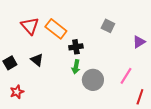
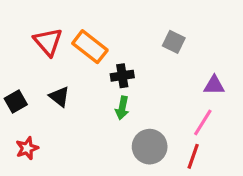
purple triangle: (139, 42) -> (214, 85), moved, turned 32
gray circle: (93, 80) -> (150, 147), moved
red line: (140, 97) -> (193, 156), moved

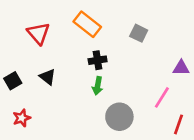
orange rectangle: (90, 47) -> (87, 24), moved
purple triangle: (214, 85) -> (181, 68), moved
red line: (193, 156) -> (179, 124), moved

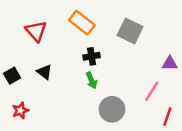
gray square: (139, 33) -> (130, 31), size x1.5
green arrow: (98, 86) -> (92, 80), turned -35

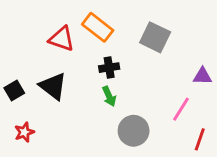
red triangle: (36, 31) -> (62, 39), moved, turned -30
black triangle: (45, 72) -> (53, 86), size x1.5

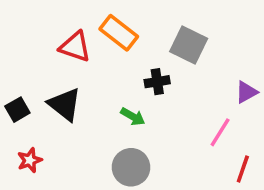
black cross: (109, 68) -> (157, 82), moved
purple triangle: (203, 76) -> (246, 92), turned -30
green arrow: (109, 96) -> (133, 117), turned -36
gray circle: (134, 131) -> (131, 167), moved

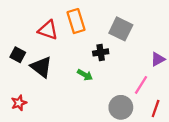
orange rectangle: (119, 33) -> (76, 21), turned 35
black square: (17, 110) -> (18, 55), moved, turned -32
gray circle: (131, 167) -> (121, 107), moved

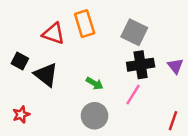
black cross: (101, 52) -> (141, 65), moved, size x1.5
purple triangle: (158, 59) -> (175, 66), turned -40
pink line: (141, 85) -> (133, 95), moved
gray circle: (121, 107) -> (95, 116), moved

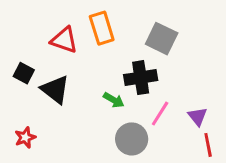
black cross: (141, 65) -> (141, 78), moved
purple triangle: (175, 66) -> (198, 116), moved
gray circle: (95, 116) -> (132, 139), moved
red line: (173, 121) -> (208, 145), turned -30

